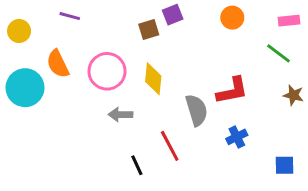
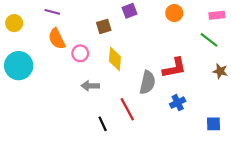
brown square: (149, 30) -> (104, 26), moved
orange semicircle: (58, 64) -> (57, 39), moved
pink circle: (107, 71) -> (80, 53), size x0.6
gray semicircle: (197, 110) -> (147, 82), turned 30

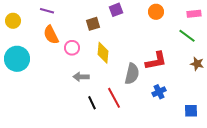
black line: (103, 124) -> (92, 103), moved

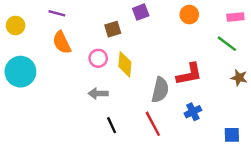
pink circle: (72, 48) -> (98, 58), moved
red line: (114, 98) -> (153, 124), moved

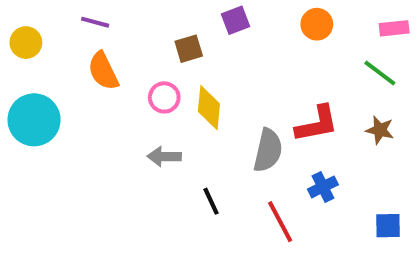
brown star: (239, 78) -> (380, 130), moved
red line: (153, 124) -> (280, 222), moved
black line: (112, 125) -> (211, 201), moved

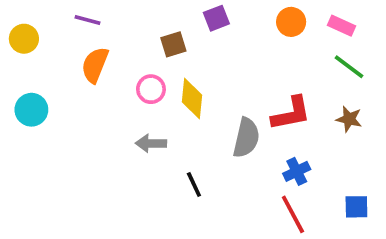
pink rectangle: (394, 28) -> (342, 26), moved, turned 30
orange semicircle: (103, 71) -> (95, 65), turned 48
cyan circle: (34, 120) -> (31, 110), size x0.7
red line: (280, 222) -> (293, 214), moved

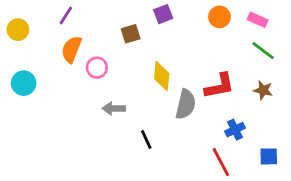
purple line: (87, 20) -> (66, 15), turned -72
pink circle: (151, 89) -> (97, 68), moved
yellow diamond: (192, 99) -> (162, 76), moved
blue cross: (297, 171) -> (235, 130), moved

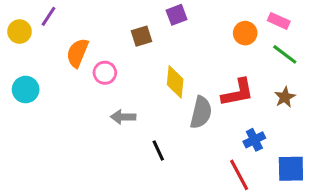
purple line: (66, 15) -> (48, 16), moved
orange circle: (219, 17) -> (245, 33), moved
brown star: (263, 90) -> (285, 97), turned 30
blue square: (269, 156) -> (291, 169), size x1.4

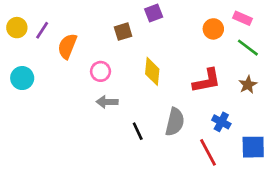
purple line: (48, 16) -> (42, 30), moved
pink circle: (105, 73) -> (100, 71), moved
gray semicircle: (201, 112) -> (175, 122), moved
blue cross: (254, 140) -> (221, 122), turned -36

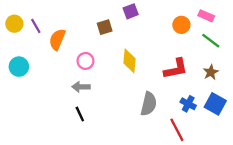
purple line: (42, 30) -> (36, 26), turned -63
gray arrow: (107, 102) -> (81, 87), moved
black line: (138, 131) -> (80, 114), moved
blue square: (253, 147) -> (215, 104), moved, turned 30

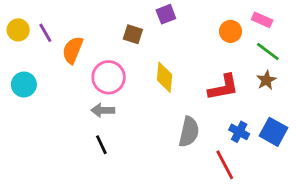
brown square: (105, 27) -> (133, 34), turned 35
pink circle: (85, 61) -> (109, 77), size x1.5
brown star: (211, 72) -> (266, 80), moved

